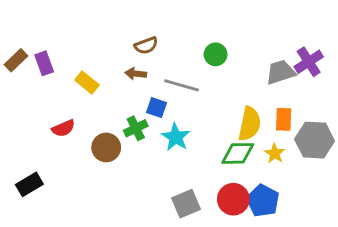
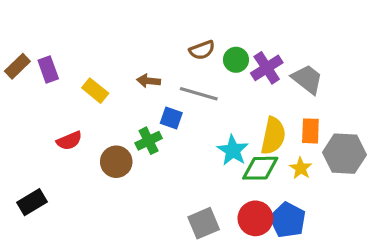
brown semicircle: (146, 46) -> (202, 50), moved
purple cross: (309, 62) -> (267, 68), moved
gray trapezoid: (281, 72) -> (307, 79), turned 56
cyan star: (176, 137) -> (233, 150), moved

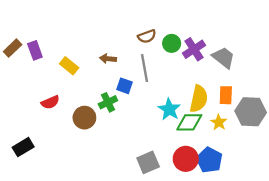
gray line: (199, 94) -> (145, 68), turned 64

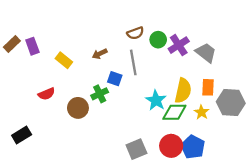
brown arrow: (108, 59) -> (100, 54), turned -32

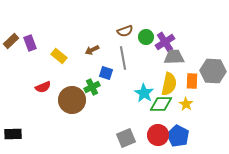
gray trapezoid: (206, 53) -> (174, 57), moved, turned -40
gray hexagon: (231, 103) -> (213, 71), moved
brown circle: (78, 108) -> (72, 100), size x1.4
black rectangle: (22, 135) -> (13, 134), moved, turned 30

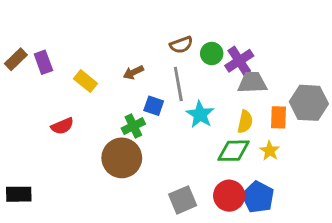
yellow semicircle: (169, 84) -> (245, 122), size x0.7
cyan star: (144, 93) -> (200, 114), moved
brown circle: (72, 100) -> (122, 158), moved

